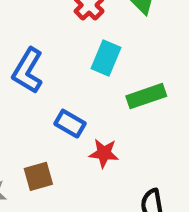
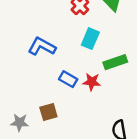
blue L-shape: (28, 71) -> (42, 46), turned 88
red star: (104, 153) -> (92, 82), moved

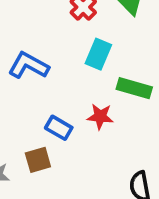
green rectangle: (115, 62) -> (134, 88), turned 35
blue rectangle: (68, 79) -> (59, 128), moved

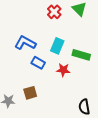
cyan rectangle: (98, 54) -> (57, 46), moved
blue rectangle: (59, 128) -> (38, 63), moved

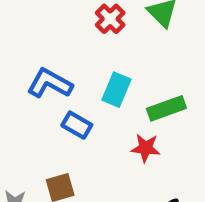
green rectangle: (81, 55) -> (166, 108), turned -36
red star: (63, 70) -> (146, 148), moved

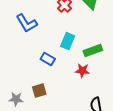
blue L-shape: (50, 83) -> (27, 23), moved, turned -150

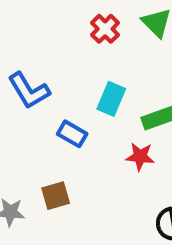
blue L-shape: (27, 23) -> (29, 91), moved

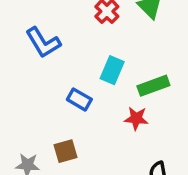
blue L-shape: (29, 91) -> (43, 43), moved

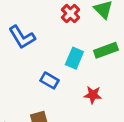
green rectangle: (153, 86) -> (106, 50), moved

